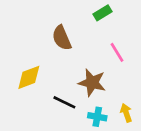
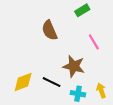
yellow diamond: (29, 77) -> (23, 82), moved

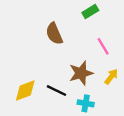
brown star: (74, 66) -> (81, 73), turned -30
yellow arrow: (101, 91) -> (111, 77), moved, turned 56

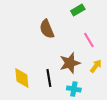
yellow diamond: (25, 91) -> (22, 78), turned -75
black line: (57, 91) -> (49, 78), turned 54

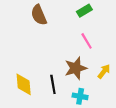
brown semicircle: (47, 29) -> (39, 15), moved
pink line: (89, 40) -> (87, 41), moved

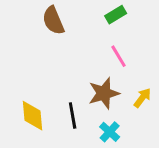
cyan cross: (80, 96) -> (110, 132), turned 32

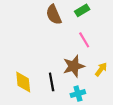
brown semicircle: (53, 21) -> (54, 15), moved
cyan cross: (110, 132) -> (78, 94), turned 32

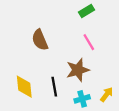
brown semicircle: (54, 15) -> (40, 40), moved
yellow arrow: (101, 69) -> (107, 94), moved

